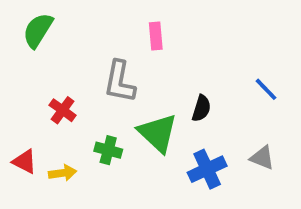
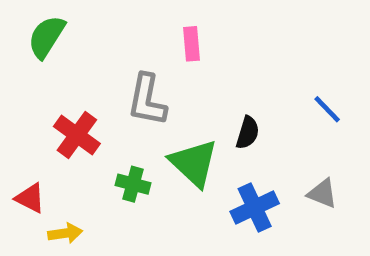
red cross: (63, 110) -> (77, 135), size x1.4
yellow arrow: (63, 173) -> (65, 233), moved

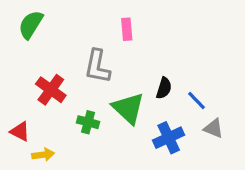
blue line: (327, 109) -> (196, 100), moved

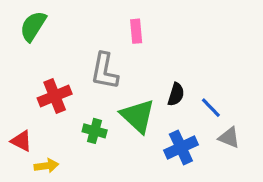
red cross: (51, 90) -> (55, 96), turned 32

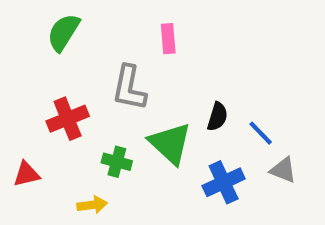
green semicircle: (33, 26) -> (63, 32), moved
red triangle: (21, 141) -> (27, 174), turned -40
yellow arrow: (46, 166) -> (92, 205), moved

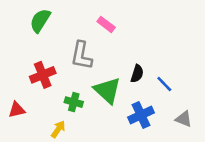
pink rectangle: (168, 39) -> (106, 24), turned -48
gray triangle: (283, 170) -> (184, 119), moved
yellow arrow: (92, 205) -> (58, 129), turned -48

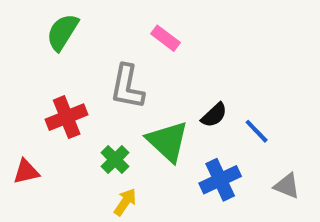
black semicircle: (137, 74) -> (214, 115), turned 30
green cross: (74, 102) -> (115, 160), turned 30
yellow arrow: (58, 129) -> (125, 202), moved

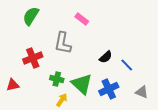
green triangle: (168, 141) -> (82, 84), moved
green cross: (115, 160) -> (57, 79), turned -32

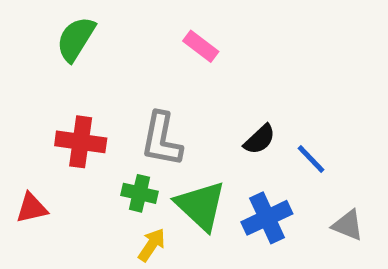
gray L-shape: (63, 43) -> (162, 139), moved
red cross: (33, 58) -> (81, 142), turned 30

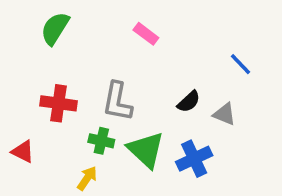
blue line: (311, 159) -> (240, 64), moved
red triangle: (32, 208) -> (23, 152), turned 40
gray triangle: (348, 225) -> (224, 114), moved
yellow arrow: (152, 245) -> (87, 178), moved

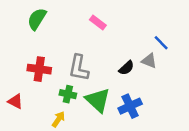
gray triangle: (224, 114) -> (149, 61), moved

